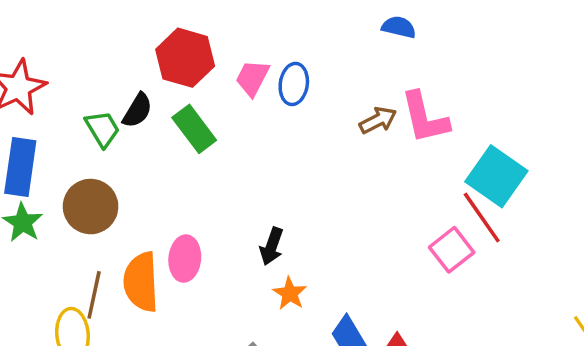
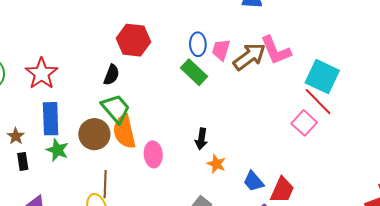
pink trapezoid: (252, 78) -> (221, 50), moved
brown arrow: (378, 120) -> (249, 57), size x1.6
green trapezoid: (102, 129) -> (116, 109), moved, size x1.4
green rectangle: (194, 129) -> (194, 72), moved
orange semicircle: (141, 282) -> (124, 132), moved

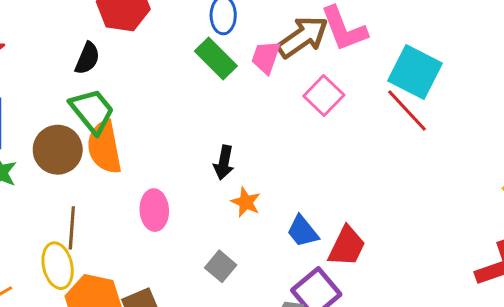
pink trapezoid: (221, 50) -> (266, 57), moved
pink square: (304, 123) -> (324, 96), moved
pink ellipse: (153, 154) -> (154, 210), moved

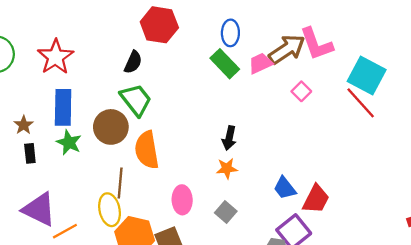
pink trapezoid: (266, 57) -> (260, 63), turned 45
pink square: (324, 96) -> (301, 91), size x0.7
orange semicircle: (104, 147) -> (147, 150), moved
orange star: (246, 202) -> (227, 168), moved, turned -30
pink ellipse: (154, 210) -> (182, 200), moved

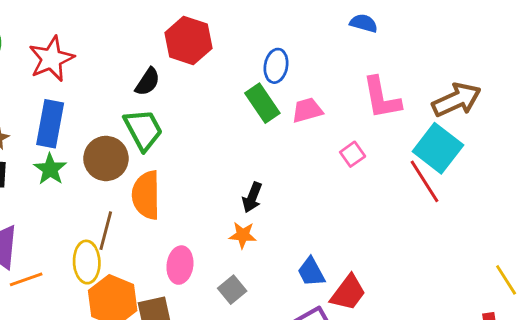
brown arrow: (287, 49) -> (457, 100), moved

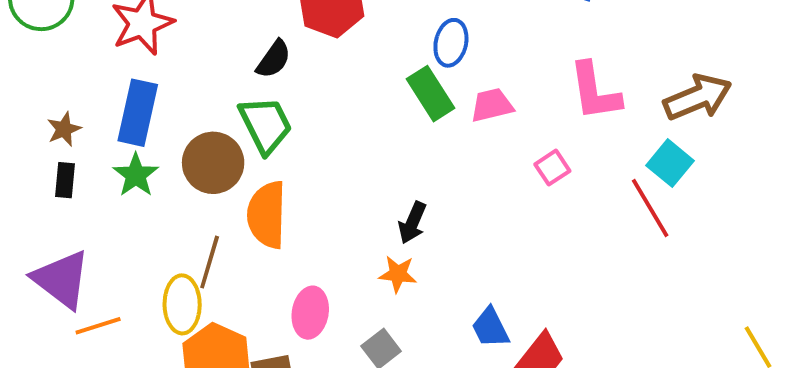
cyan square: (438, 148) -> (670, 163), size x0.7

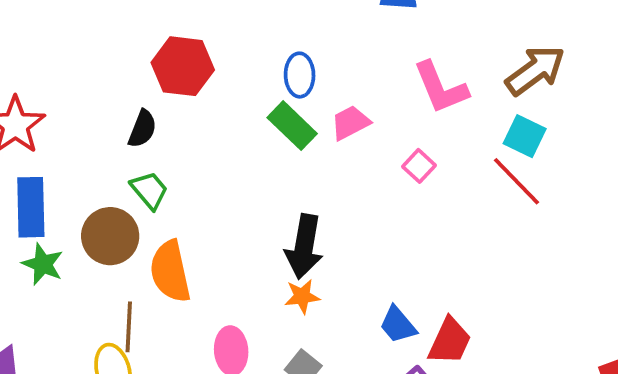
green trapezoid: (265, 125) -> (149, 190), size x0.7
black arrow: (412, 223) -> (304, 247), size x1.6

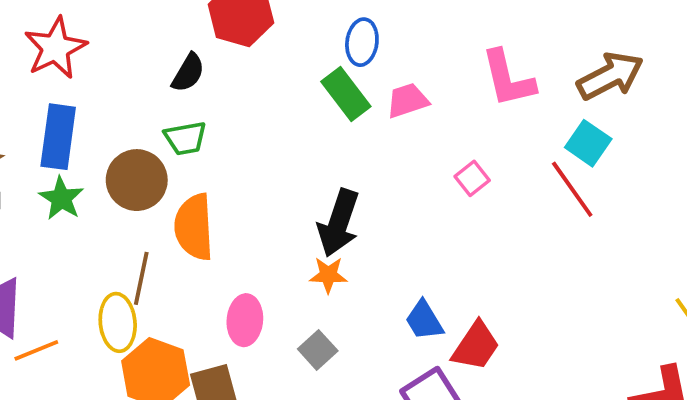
pink square: (419, 166) -> (472, 178), moved
green trapezoid: (149, 190) -> (185, 138), turned 111

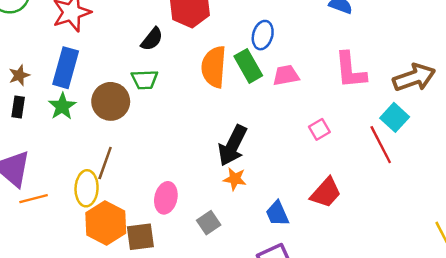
orange semicircle: (194, 227) -> (214, 67), moved
orange star: (328, 275) -> (235, 179), moved
red trapezoid: (476, 346) -> (326, 193), moved

